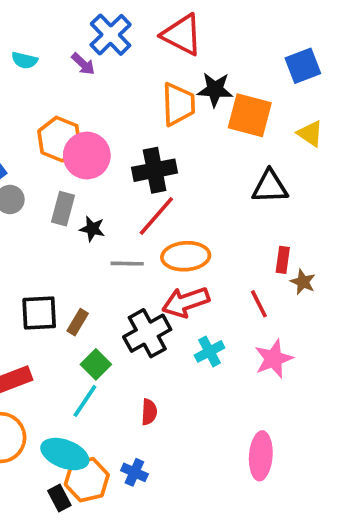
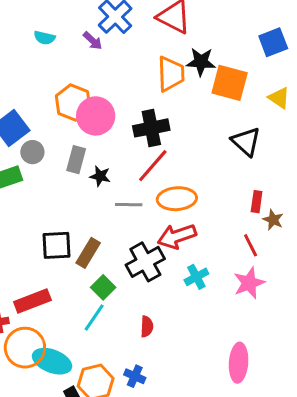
black triangle: (270, 187) -> (246, 142), turned 44
red line: (259, 304) -> (251, 245), moved
brown rectangle: (78, 322) -> (88, 253), size x1.4
cyan ellipse: (65, 454) -> (52, 361), moved

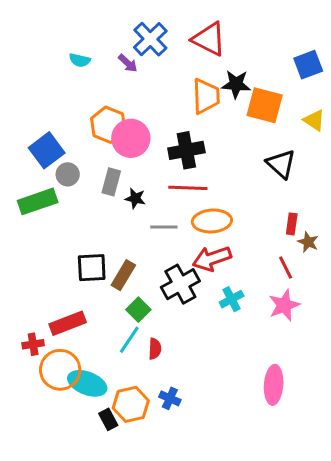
red line: (153, 166) -> (188, 188), turned 51
red semicircle: (147, 327) -> (155, 349), moved

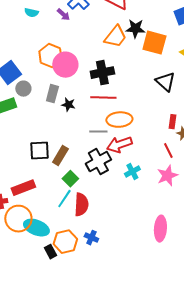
orange trapezoid: (206, 96) -> (115, 37), turned 40
gray line: (164, 227) -> (98, 132), moved
red semicircle: (155, 349) -> (81, 205), size x1.6

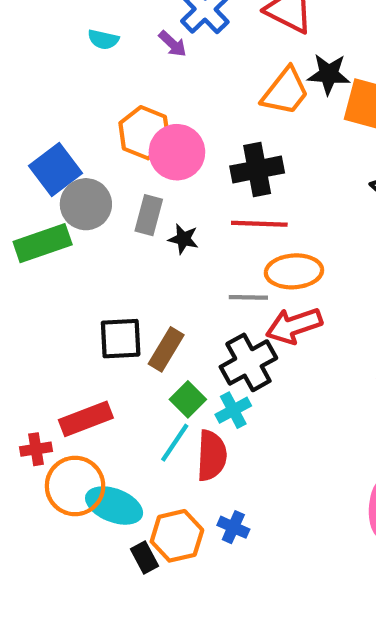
gray circle: (23, 89) -> (86, 204), size x1.5
cyan cross: (132, 172) -> (233, 410), moved

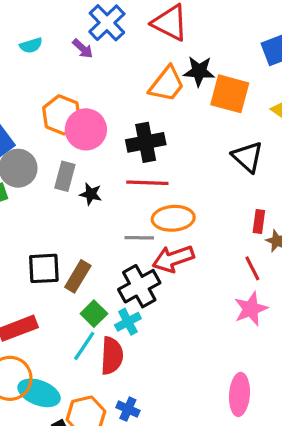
cyan semicircle: (103, 39) -> (31, 45), turned -30

